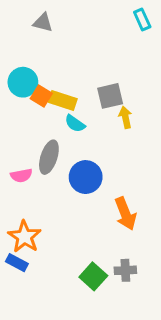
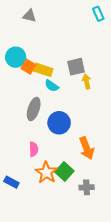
pink semicircle: (21, 175) -> (34, 149), moved, turned -80
orange star: (24, 237) -> (46, 173), moved
green square: (93, 276) -> (64, 171), moved

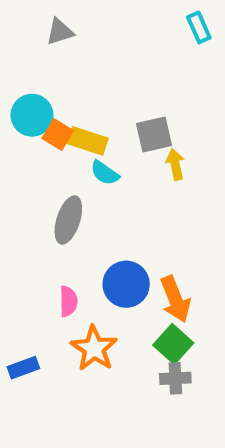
gray triangle: (29, 16) -> (60, 32), turned -32
blue circle: (59, 123) -> (126, 284), moved
green square: (64, 171) -> (173, 344), moved
blue rectangle: (11, 182) -> (23, 368), turned -48

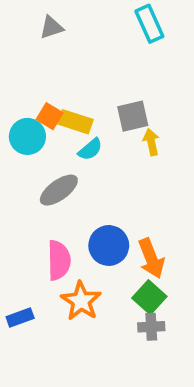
cyan rectangle: (199, 27) -> (149, 24), moved, size x1.4
cyan circle: (32, 115) -> (27, 136), moved
cyan semicircle: (105, 173) -> (90, 149), turned -75
gray ellipse: (68, 220) -> (59, 190), turned 36
pink semicircle: (68, 301) -> (59, 260), size x1.5

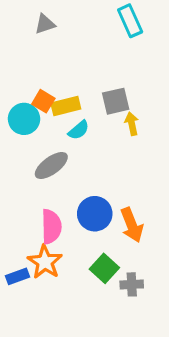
yellow rectangle: (75, 122) -> (66, 106), turned -32
green square: (149, 297) -> (104, 268), moved
orange star: (81, 301) -> (45, 262), moved

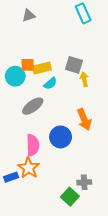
orange square: (43, 101) -> (28, 65), turned -32
gray square: (116, 101) -> (74, 65), turned 30
orange arrow: (132, 225) -> (84, 119), moved
green square: (104, 268) -> (70, 197), moved

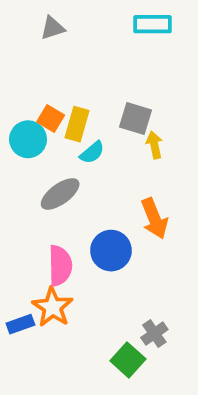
cyan rectangle: (83, 13) -> (152, 24), turned -66
orange square: (28, 65) -> (51, 119), turned 32
yellow rectangle: (42, 68) -> (77, 124), turned -60
gray cross: (84, 182) -> (154, 334), turned -32

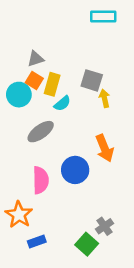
gray triangle: (53, 28) -> (36, 59), moved
orange star: (53, 307) -> (19, 215), moved
blue rectangle: (20, 324) -> (37, 242), moved

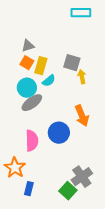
cyan circle: (19, 95) -> (27, 88), moved
gray cross: (105, 226) -> (82, 177), size x1.5
blue rectangle: (37, 242) -> (29, 189), turned -56

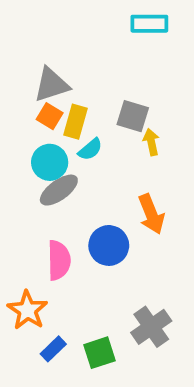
gray triangle: (28, 46) -> (51, 85), size x1.5
blue rectangle: (29, 189) -> (53, 349), turned 32
green square: (68, 191) -> (100, 353), moved, turned 30

